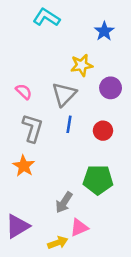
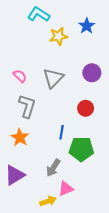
yellow star: (82, 65) -> (58, 36), moved
blue line: (69, 124) -> (62, 132), moved
purple triangle: (17, 226) -> (15, 175), moved

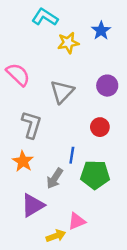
pink semicircle: (20, 76) -> (18, 75), moved, size x1.5
gray arrow: (53, 168) -> (55, 178), moved
purple triangle: (15, 175) -> (33, 205), moved

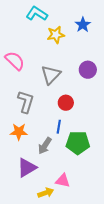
red circle: (100, 127) -> (66, 103), moved
orange star: (23, 161) -> (19, 132), turned -30
pink triangle: (77, 221) -> (63, 181), turned 35

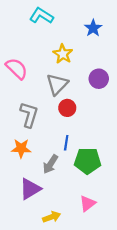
yellow star: (56, 35) -> (63, 54), moved, turned -30
red circle: (66, 103) -> (67, 108), moved
pink triangle: (63, 181) -> (87, 203), moved, turned -49

